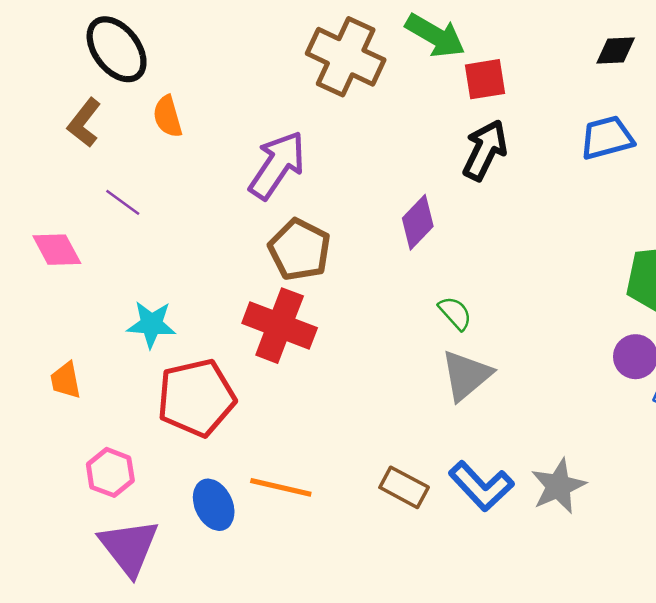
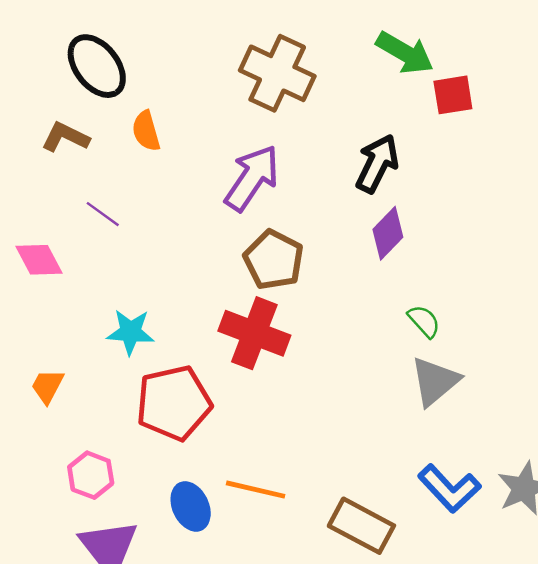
brown cross: (346, 57) -> (277, 73), moved
brown L-shape: (84, 123) -> (65, 137), turned 78
black arrow: (485, 150) -> (377, 164), moved
orange trapezoid: (66, 380) -> (47, 386), turned 39
brown rectangle: (404, 487) -> (361, 526), moved, size x1.4

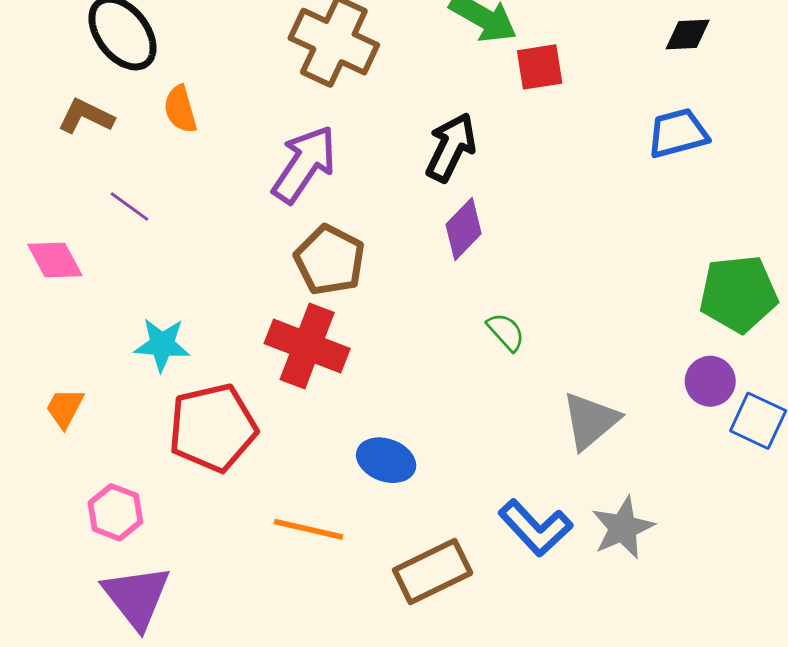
gray triangle: (435, 381) -> (590, 421), moved
blue ellipse: (191, 506) -> (386, 460), moved, turned -45
brown rectangle: (361, 526) -> (433, 571), turned -54

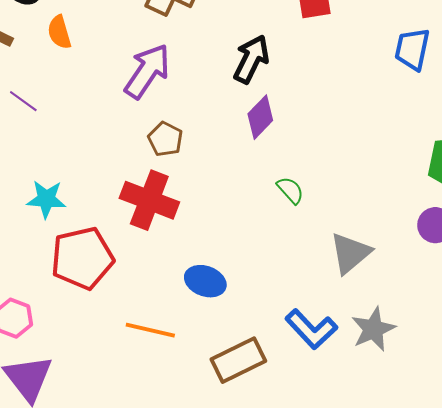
blue trapezoid: (678, 133) -> (412, 49), turned -63
brown pentagon: (330, 260) -> (165, 139), size x0.7

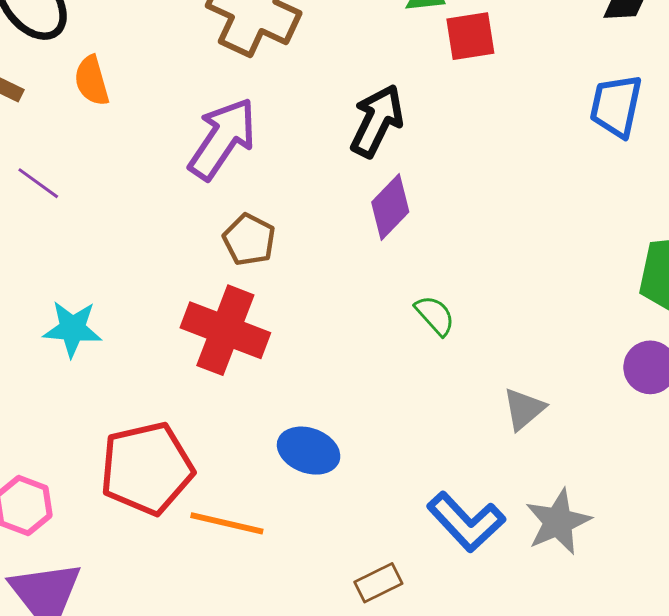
gray triangle: (350, 253) -> (524, 409), size x0.7
red pentagon: (82, 258) -> (147, 468), moved
brown rectangle: (238, 360) -> (378, 583), moved, size x0.6

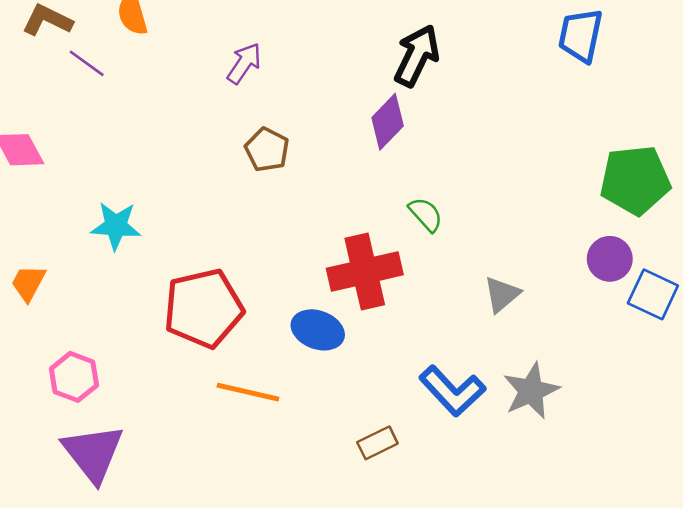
black arrow: (377, 121) -> (417, 56), moved
purple arrow: (222, 139) -> (244, 63), size x0.6
purple line: (38, 183) -> (87, 63), moved
red cross: (225, 330) -> (365, 272), moved, turned -34
red pentagon: (147, 468) -> (203, 308), moved

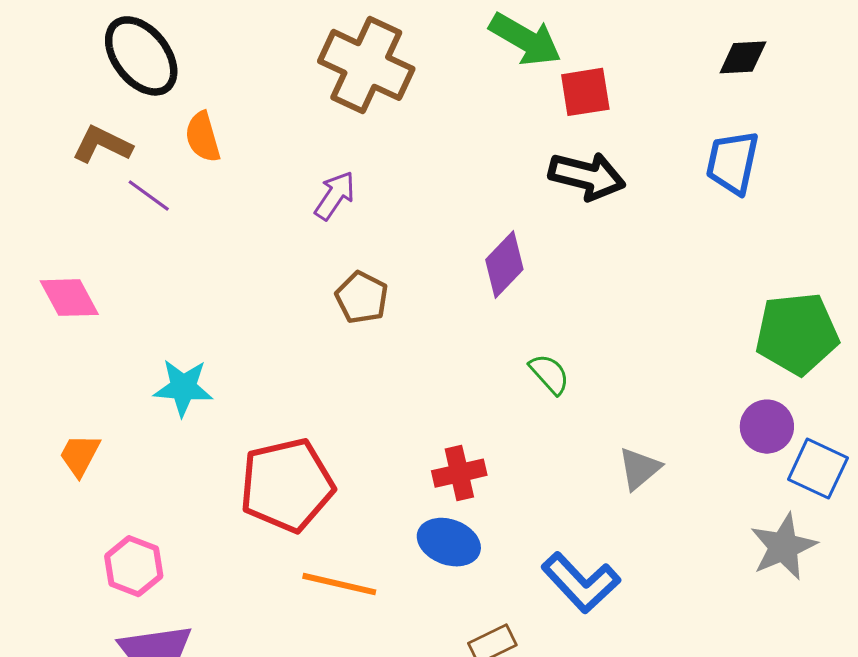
black arrow: (417, 56) -> (587, 176), moved, turned 78
red cross: (365, 272) -> (459, 473), moved, size x0.6
blue ellipse: (318, 330) -> (449, 542), moved
gray star: (531, 391) -> (783, 547), moved

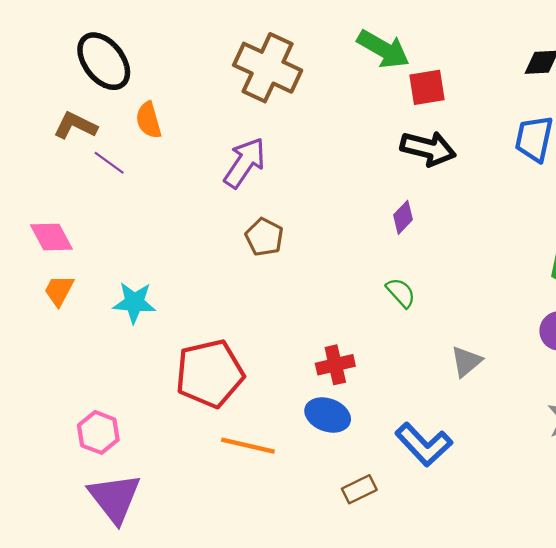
purple arrow: (335, 195) -> (245, 163), size x1.4
purple diamond: (504, 265) -> (403, 217), moved, size x0.7
orange trapezoid: (80, 455) -> (59, 291), moved

